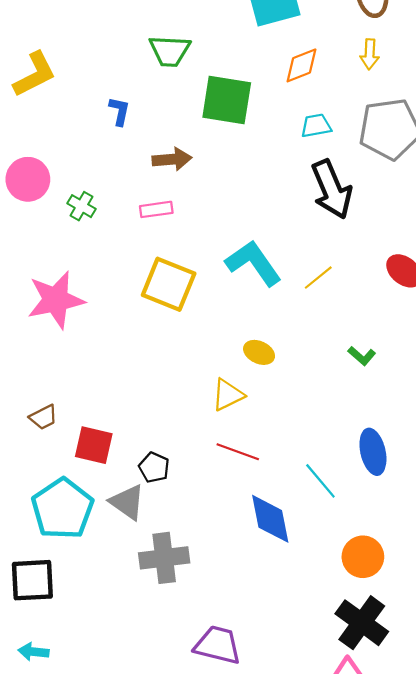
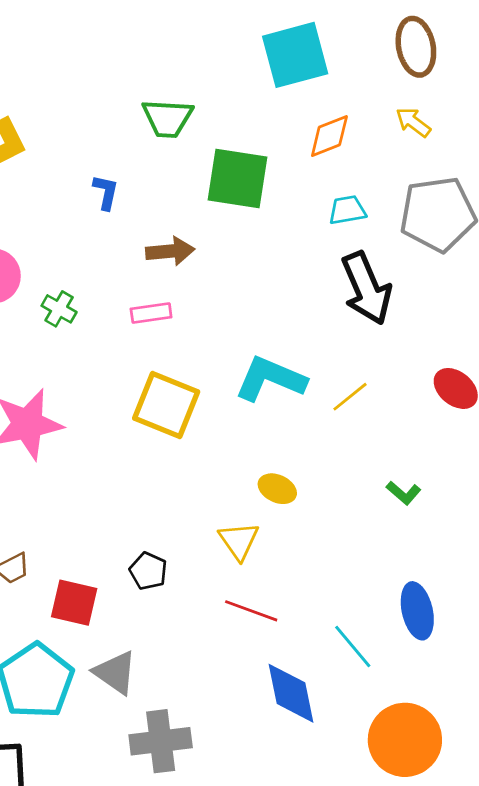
yellow arrow: (370, 54) -> (413, 122), turned 124
cyan L-shape: (253, 263) -> (270, 379), turned -32
yellow triangle: (228, 395) -> (239, 541), turned -39
black pentagon: (154, 467) -> (148, 571), moved
orange circle: (363, 557) -> (405, 740), size x1.4

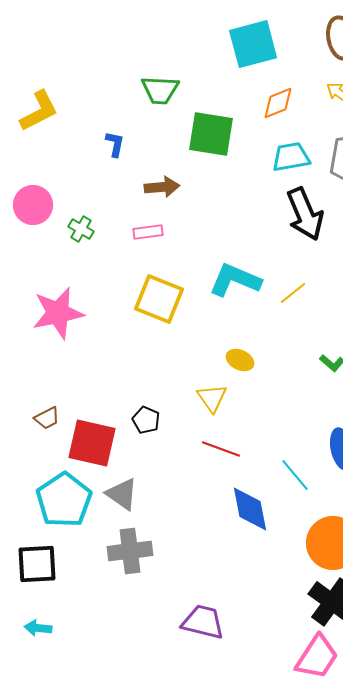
cyan trapezoid: (347, 210) -> (291, 157), size x1.4
red square: (74, 603) -> (92, 443), size x1.4
gray cross: (161, 741) -> (130, 551), moved

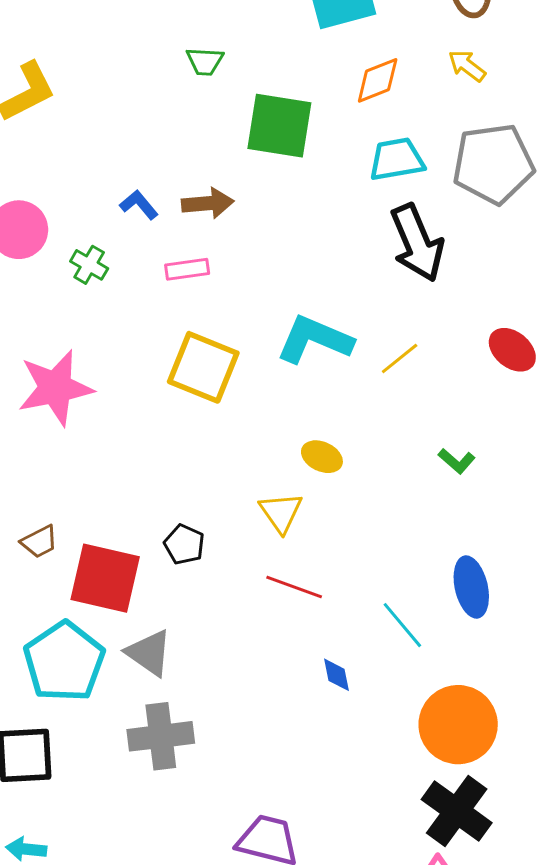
green trapezoid: (160, 90) -> (205, 61), size x0.7
blue L-shape: (115, 144) -> (139, 205), moved, turned -52
blue diamond: (250, 509) -> (337, 675), size x0.5

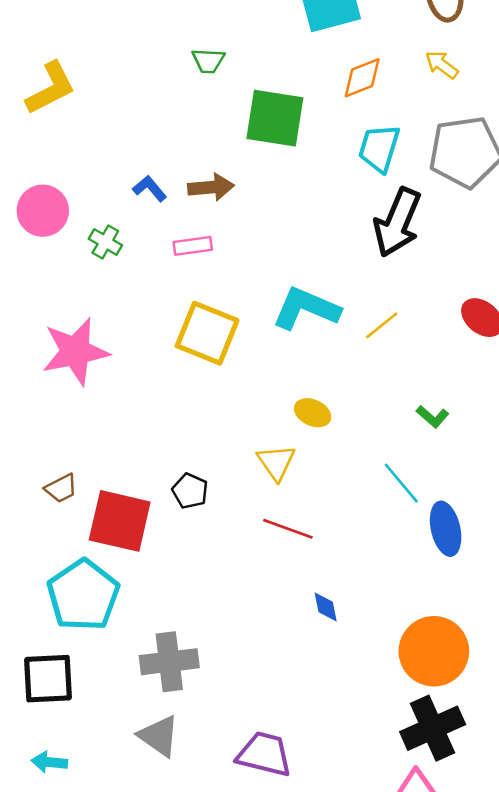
cyan trapezoid: (397, 159) -> (379, 148), turned -63
black arrow: (417, 243) -> (397, 222), turned 46
cyan line: (402, 625) -> (401, 483), moved
gray triangle: (149, 653) -> (159, 736), moved
black cross: (457, 811) -> (433, 728), turned 30

